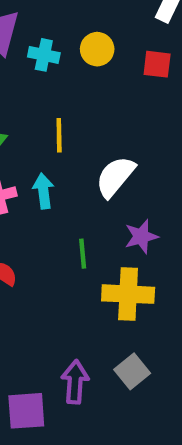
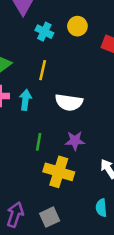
cyan cross: (44, 55) -> (44, 32), moved
white semicircle: (115, 177) -> (69, 102), turned -136

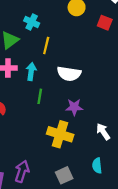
cyan cross: (44, 32) -> (32, 22), moved
green line: (39, 142) -> (40, 96), moved
gray square: (50, 217) -> (64, 175), moved

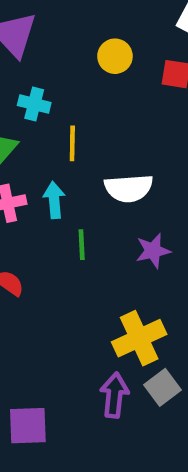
yellow cross: (60, 134) -> (139, 338), moved, turned -30
purple arrow: (22, 171) -> (114, 395), moved

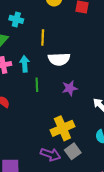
yellow line: (72, 143) -> (43, 38), moved
purple arrow: (114, 395) -> (50, 154), turned 102

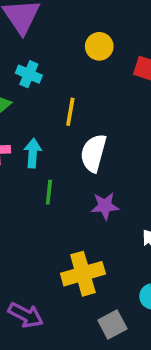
white semicircle: (59, 59) -> (93, 153), turned 100
gray square: (73, 151) -> (112, 325), moved
purple arrow: (50, 154) -> (26, 315), moved

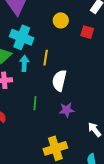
cyan cross: (29, 74) -> (22, 37), size x1.6
cyan arrow: (33, 153) -> (24, 63), moved

